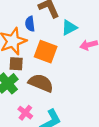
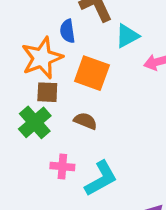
brown semicircle: (41, 83) -> (85, 121), size x0.6
pink cross: (25, 113) -> (62, 166), turned -32

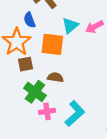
cyan triangle: (127, 36) -> (70, 26), moved
green cross: (35, 122) -> (35, 92), moved

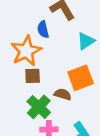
orange square: (52, 44) -> (81, 78), moved, turned -35

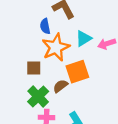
orange star: (26, 51) -> (56, 47), moved
brown semicircle: (63, 94) -> (60, 86), turned -56

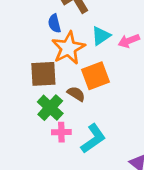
brown square: (34, 68) -> (43, 74), size x1.5
brown semicircle: (60, 86) -> (76, 94), turned 72

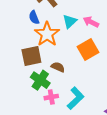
pink arrow: (129, 41) -> (91, 22), turned 56
orange square: (95, 76) -> (88, 49), moved

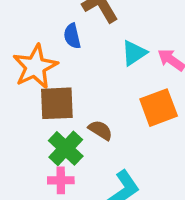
orange star: (47, 34) -> (35, 67), moved
pink cross: (51, 97) -> (61, 180), moved

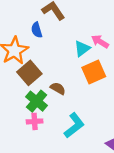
cyan triangle: (134, 53) -> (82, 49), moved
brown square: (57, 103) -> (29, 73), turned -35

